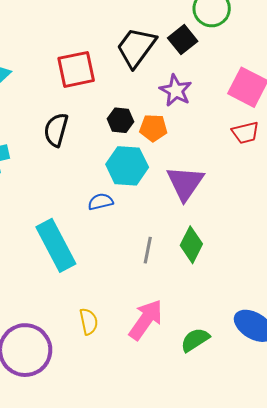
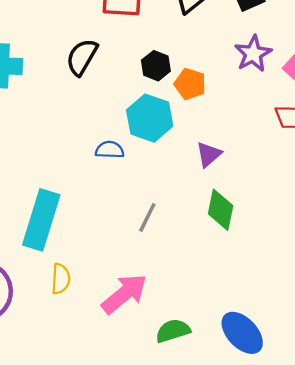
purple star: (176, 91) -> (253, 54), moved
purple triangle: (185, 183) -> (209, 154), size x0.6
cyan rectangle: (56, 245) -> (41, 220), moved, turned 30
green diamond: (191, 245) -> (221, 210), moved, turned -30

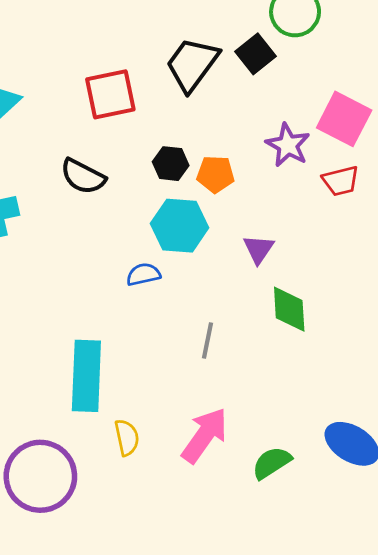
purple star: (253, 54) -> (288, 145), moved
black semicircle: (82, 57) -> (83, 176), turned -78

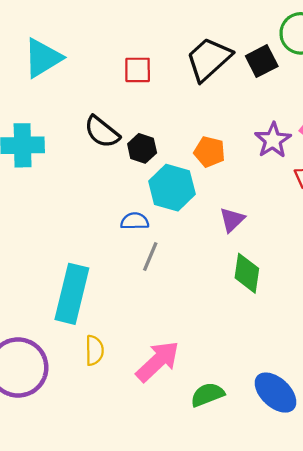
red square: (110, 94) -> (138, 70), size x0.7
black hexagon: (171, 164) -> (142, 148), moved
gray line: (207, 341) -> (150, 257), moved

